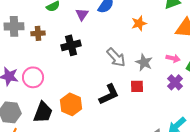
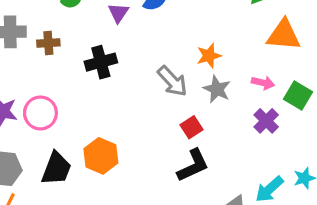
orange star: (139, 23) -> (209, 56), moved
red square: (137, 86) -> (191, 127), moved, turned -32
black L-shape: (109, 94) -> (193, 165), moved

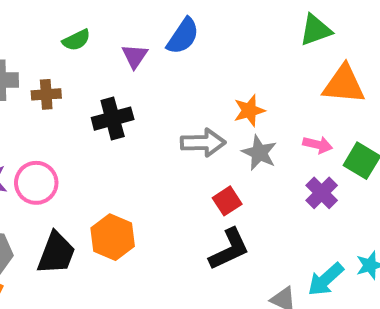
gray arrow: (172, 81) -> (203, 143), turned -48

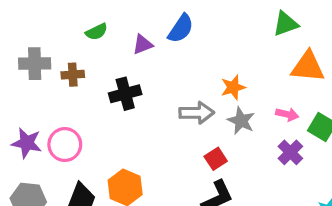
purple triangle: (135, 56) -> (143, 44), turned 35

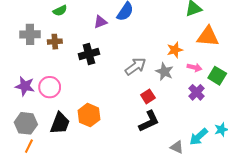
green semicircle: (97, 32) -> (60, 11), moved
orange star: (233, 87) -> (175, 50), moved
gray arrow: (197, 113) -> (136, 66), turned -35

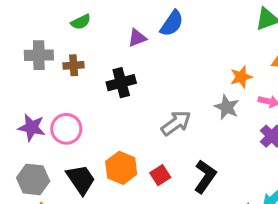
gray arrow: (136, 66) -> (176, 123), moved
red square: (148, 96) -> (160, 175), moved
black L-shape: (149, 121) -> (205, 177), turned -30
black trapezoid: (60, 123) -> (81, 179), turned -55

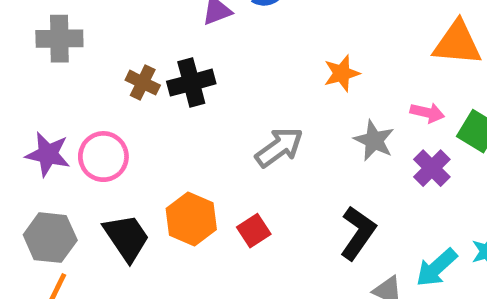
brown cross: (74, 65) -> (143, 83), moved, turned 30
orange star: (241, 77) -> (342, 73), moved
gray star: (227, 107) -> (374, 140), moved
black L-shape: (205, 177) -> (358, 233), moved

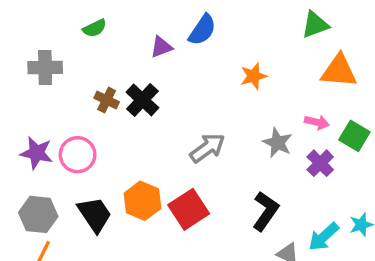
orange star: (342, 73) -> (254, 76), moved
black cross: (191, 83) -> (142, 100), turned -32
red square: (254, 231) -> (189, 209), size x1.6

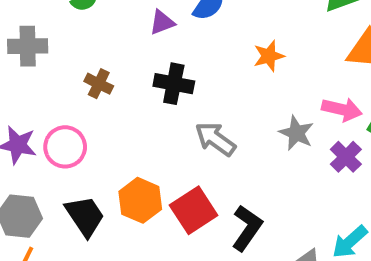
black cross: (142, 100) -> (174, 84), moved, turned -32
pink arrow: (317, 122) -> (342, 109), size x1.4
gray arrow: (207, 148) -> (215, 139), turned -108
black L-shape: (266, 211) -> (247, 228), moved

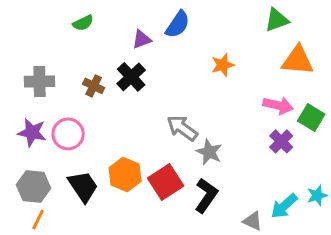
gray cross: (28, 46) -> (40, 81), moved
black cross: (174, 84) -> (131, 77), moved, turned 36
gray star: (296, 133) -> (209, 152), moved

